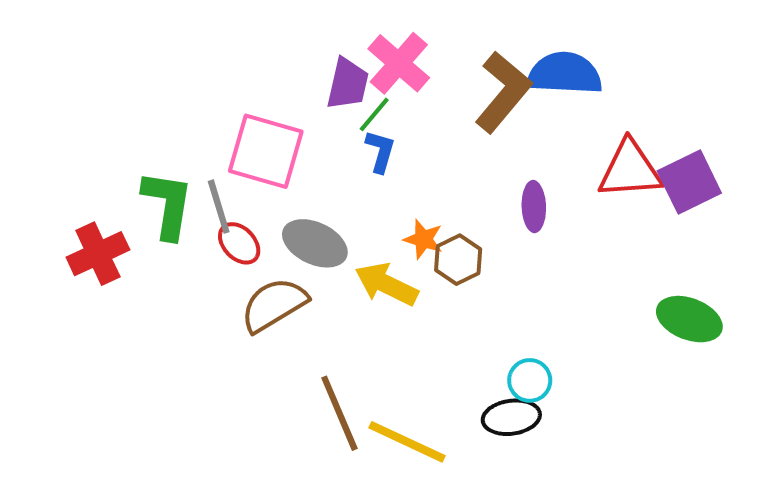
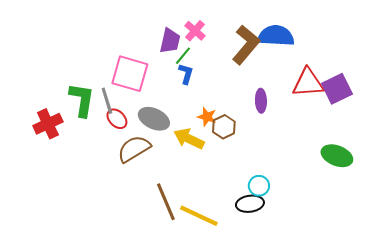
pink cross: (399, 63) -> (195, 31), size x0.7

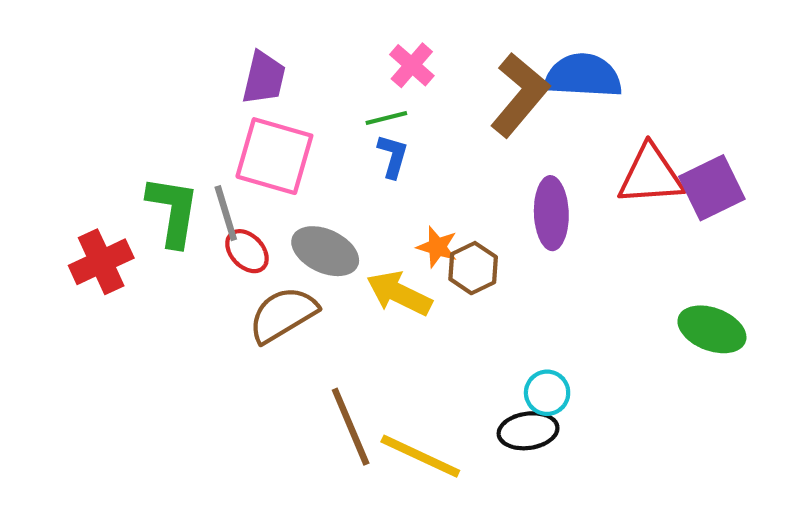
purple trapezoid: (170, 41) -> (264, 78), moved
green line: (183, 56) -> (386, 118), turned 36
purple ellipse: (261, 101) -> (551, 213), size x1.4

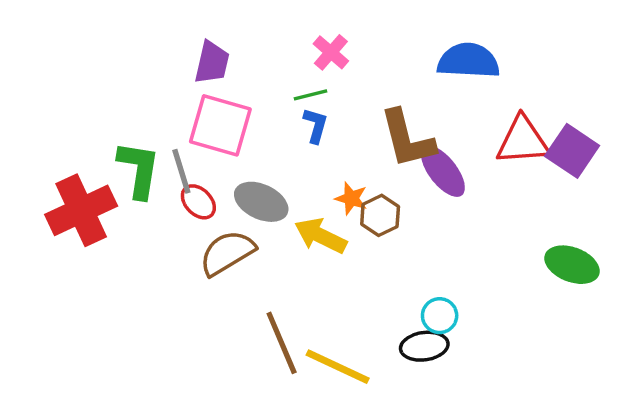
brown L-shape: (520, 95) -> (407, 139), moved, turned 126
purple square: (712, 188) -> (572, 151), turned -30
purple ellipse: (551, 213) -> (443, 171), turned -36
red cross: (101, 262) -> (81, 210), size x1.4

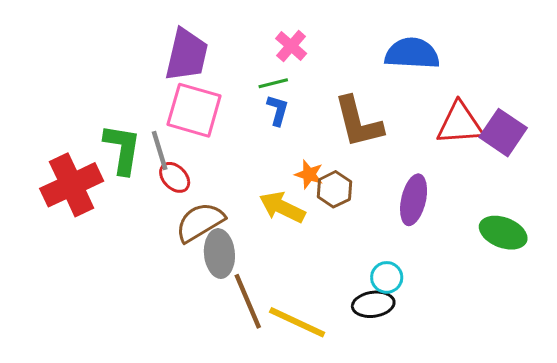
purple trapezoid: (212, 63) -> (187, 55), size x1.4
purple ellipse: (443, 171) -> (414, 200), moved, turned 51
gray ellipse: (261, 202) -> (219, 254), moved, turned 60

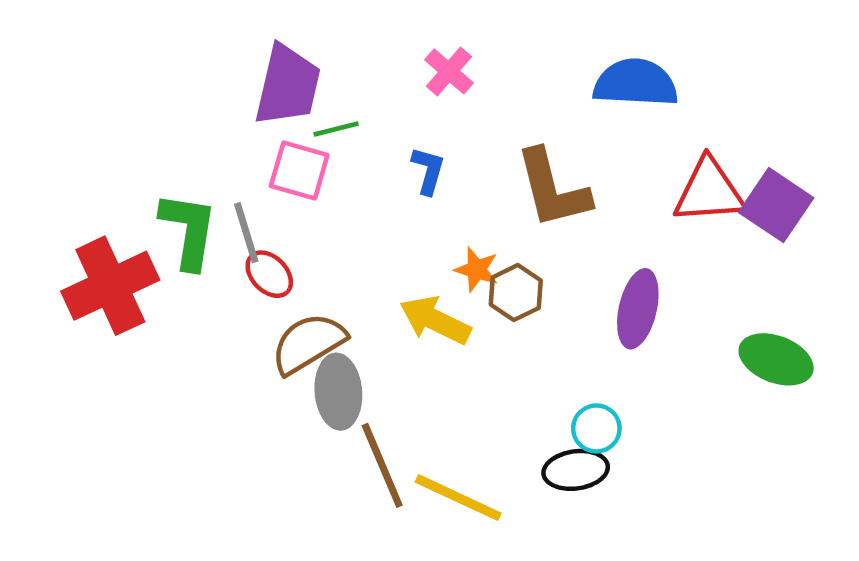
green line: (273, 83) -> (336, 129), moved
pink square: (194, 110) -> (299, 170), size x0.7

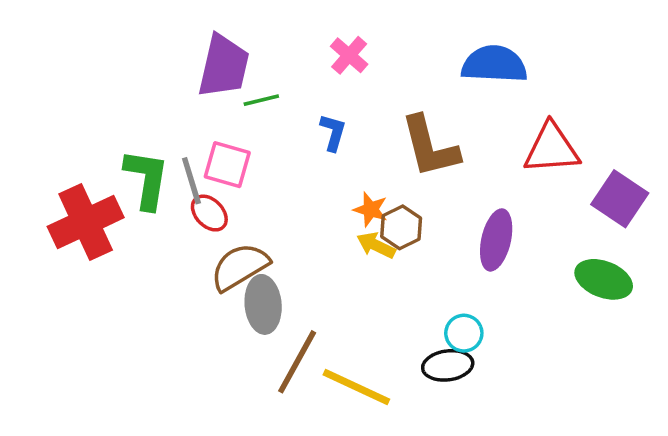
pink square: (299, 170) -> (227, 165), moved
purple square: (776, 205) -> (620, 199), moved
yellow arrow: (435, 320) -> (376, 245), moved, size x0.7
brown line: (382, 465) -> (297, 362), turned 52

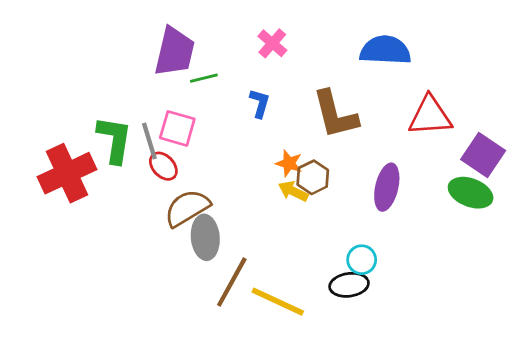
green ellipse: (604, 279) -> (471, 193), moved

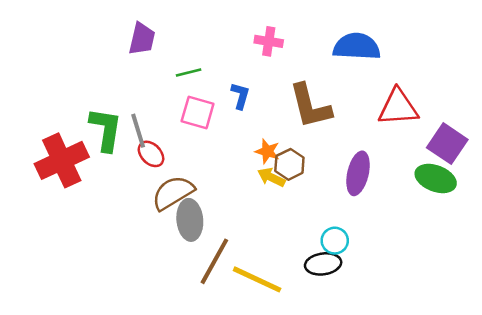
pink cross: (272, 43) -> (269, 41), moved, turned -32
purple trapezoid: (175, 52) -> (142, 39), moved, size x0.7
pink square: (177, 128) -> (198, 113), moved

